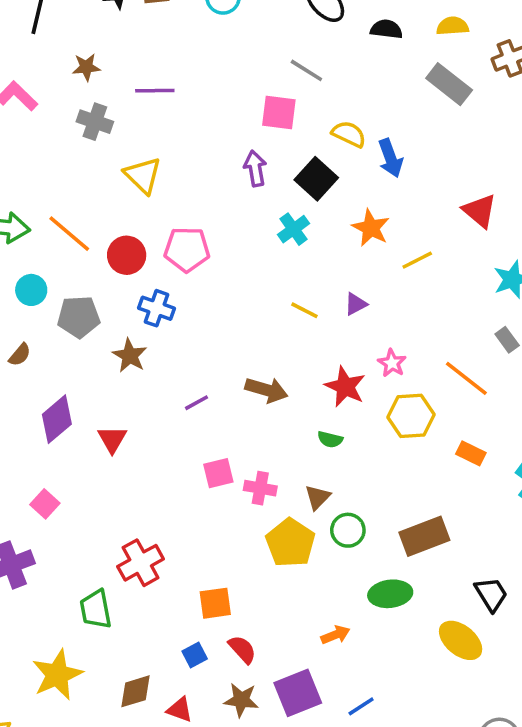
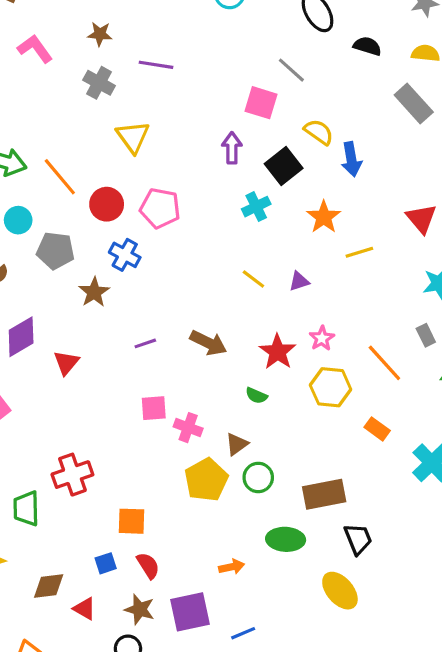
black trapezoid: (491, 594) -> (358, 539), moved

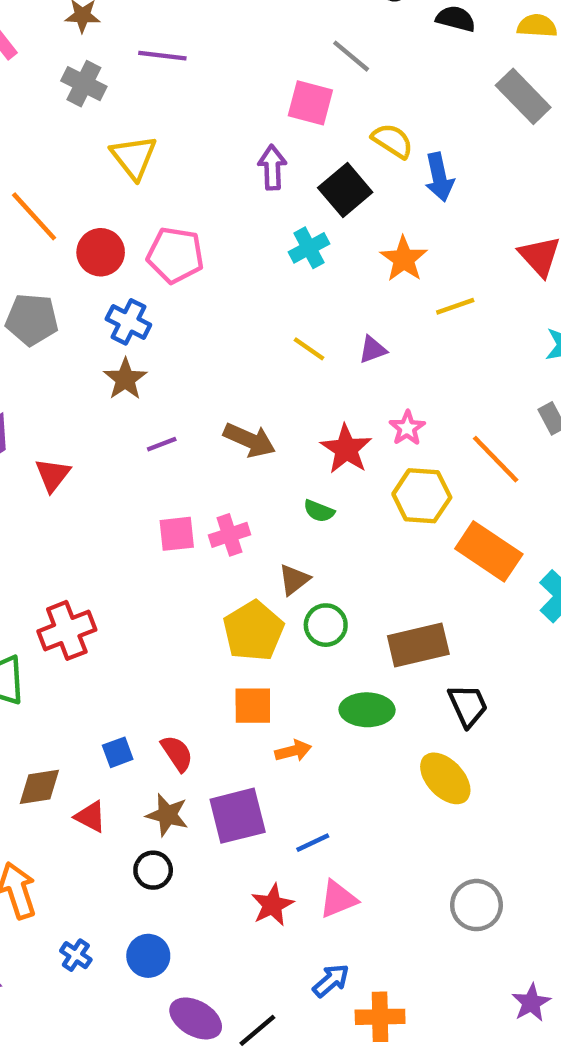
brown star: (94, 292) -> (125, 379), moved
pink cross: (188, 428) -> (229, 535), moved, turned -36
orange rectangle: (377, 429) -> (489, 551), size x1.8
orange square: (132, 521) -> (253, 706), moved

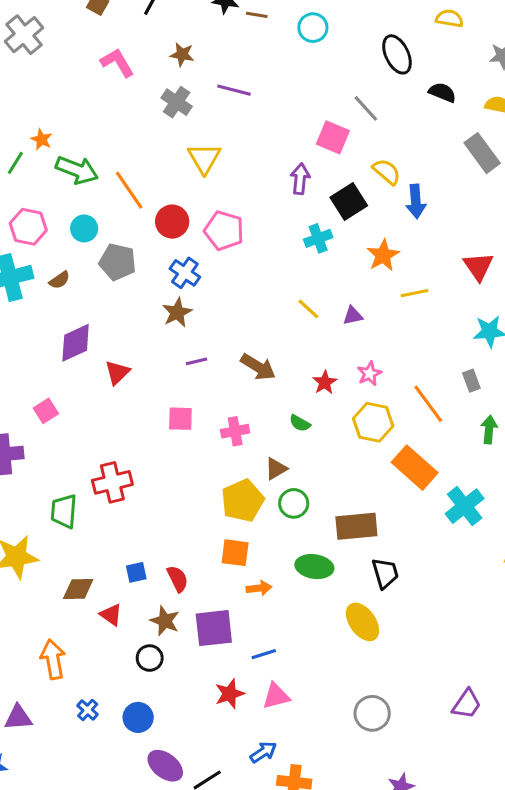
red star: (346, 449) -> (325, 382), size x0.7
pink square: (177, 534) -> (180, 419), moved

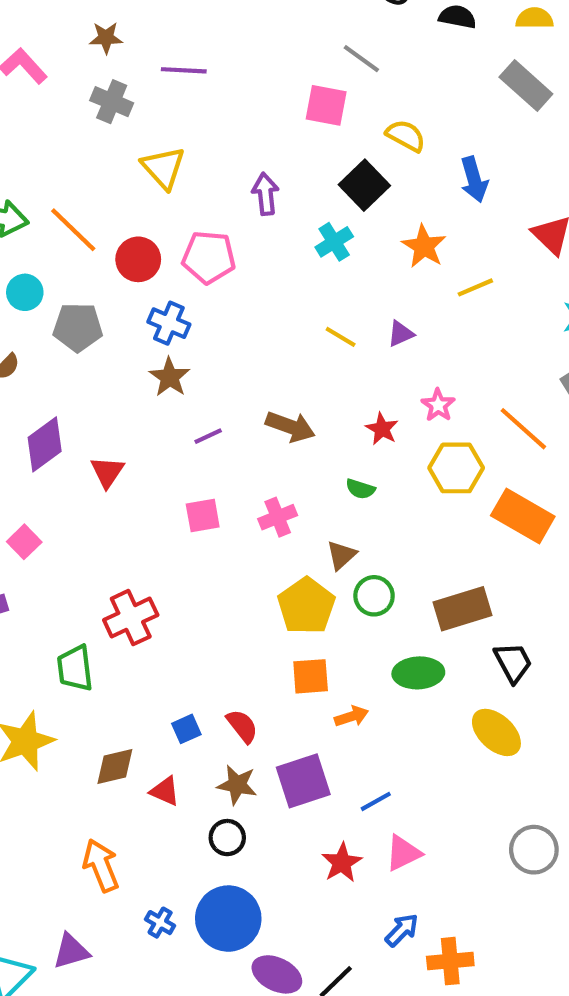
purple arrow: (300, 179) -> (265, 194), moved
blue arrow: (416, 201) -> (474, 179), moved
blue circle: (138, 717) -> (228, 919), size x1.6

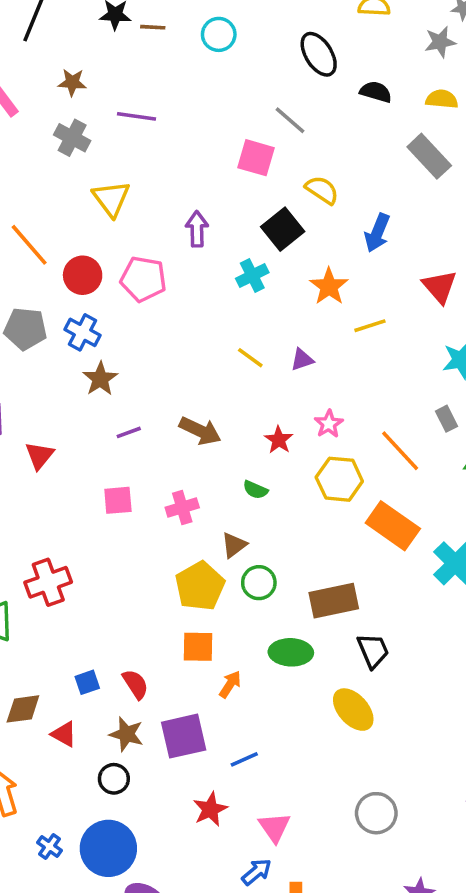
blue arrow: (474, 179) -> (377, 233), turned 33
blue cross: (169, 323) -> (83, 332), moved
orange arrow: (352, 716) -> (230, 684), turned -44
pink triangle: (403, 853) -> (274, 827), moved, turned -44

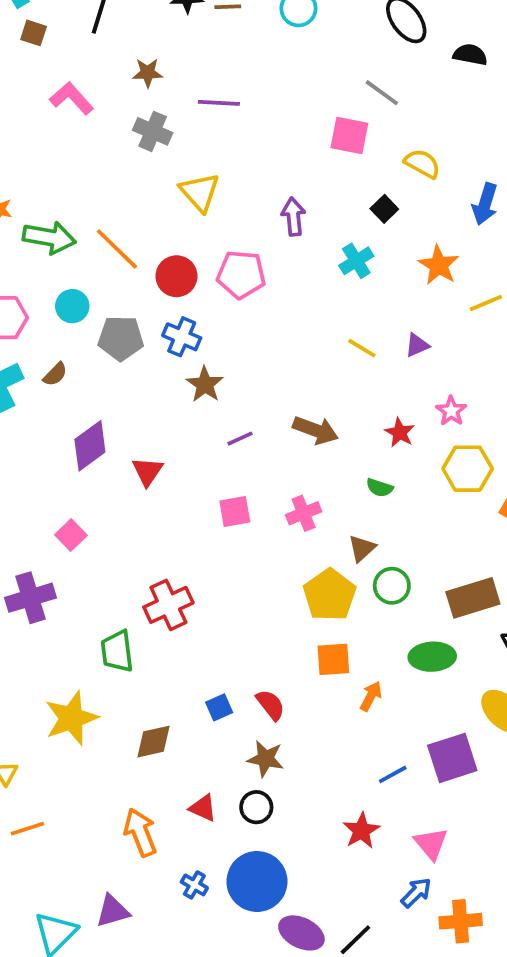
black square: (283, 229) -> (384, 209), size x0.6
red triangle: (64, 734) -> (203, 808), moved
purple square: (184, 736) -> (452, 758), moved

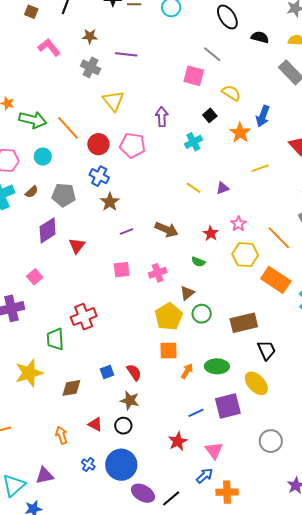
orange star: (439, 265) -> (240, 133), moved
gray pentagon: (121, 338) -> (64, 195), moved
green ellipse: (432, 657) -> (217, 366), moved
orange arrow: (140, 832) -> (62, 435), size x0.7

